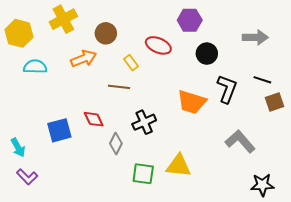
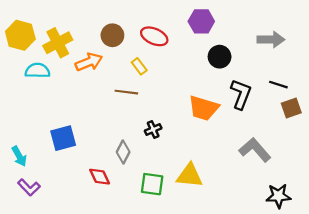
yellow cross: (63, 19) -> (58, 43), moved
red ellipse: (158, 45) -> (154, 36), moved
red diamond: (94, 119) -> (100, 177), moved
black cross: (144, 122) -> (153, 129), size x0.7

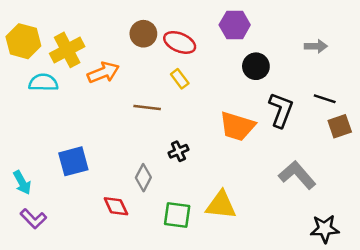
brown circle: (112, 35) -> (143, 34), moved
gray arrow: (271, 40) -> (316, 46), size x0.7
yellow rectangle: (139, 66) -> (180, 79), moved

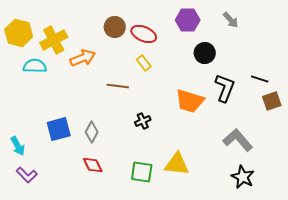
gray arrow: (316, 46) -> (231, 20), moved, turned 48
gray diamond: (143, 178) -> (92, 132), moved
black star: (325, 229) -> (243, 177), moved, turned 30

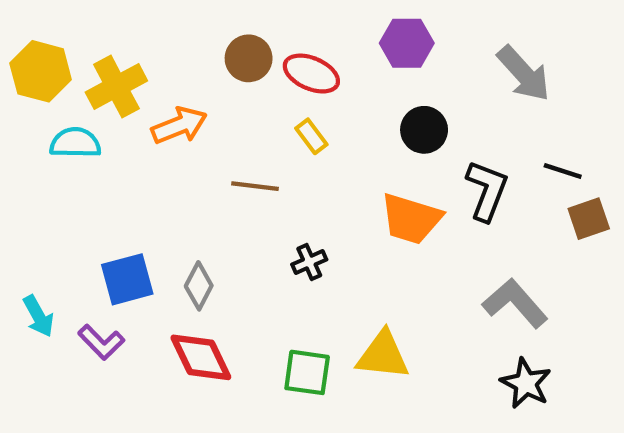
gray arrow: (231, 20) -> (524, 74), moved, size x1.6
black circle: (205, 53) -> (424, 130), moved
red diamond: (93, 165) -> (201, 357), size x1.4
purple L-shape: (27, 175) -> (101, 342), moved

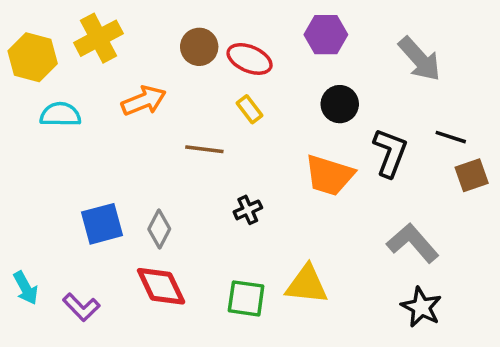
yellow cross: (116, 87) -> (99, 38), moved
cyan arrow: (38, 316) -> (26, 288), moved
purple L-shape: (101, 342) -> (81, 307), moved

